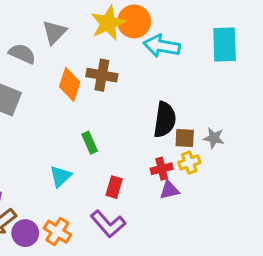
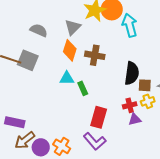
gray triangle: (54, 32) -> (73, 27), moved
cyan arrow: (162, 46) -> (130, 25), turned 65
brown cross: (102, 75) -> (95, 55), moved
cyan triangle: (60, 176) -> (67, 78), moved, turned 42
red rectangle: (114, 187) -> (99, 117), size x1.5

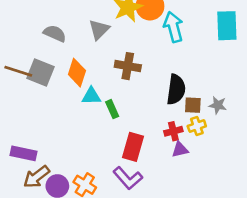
orange diamond: (70, 50) -> (77, 73), moved

